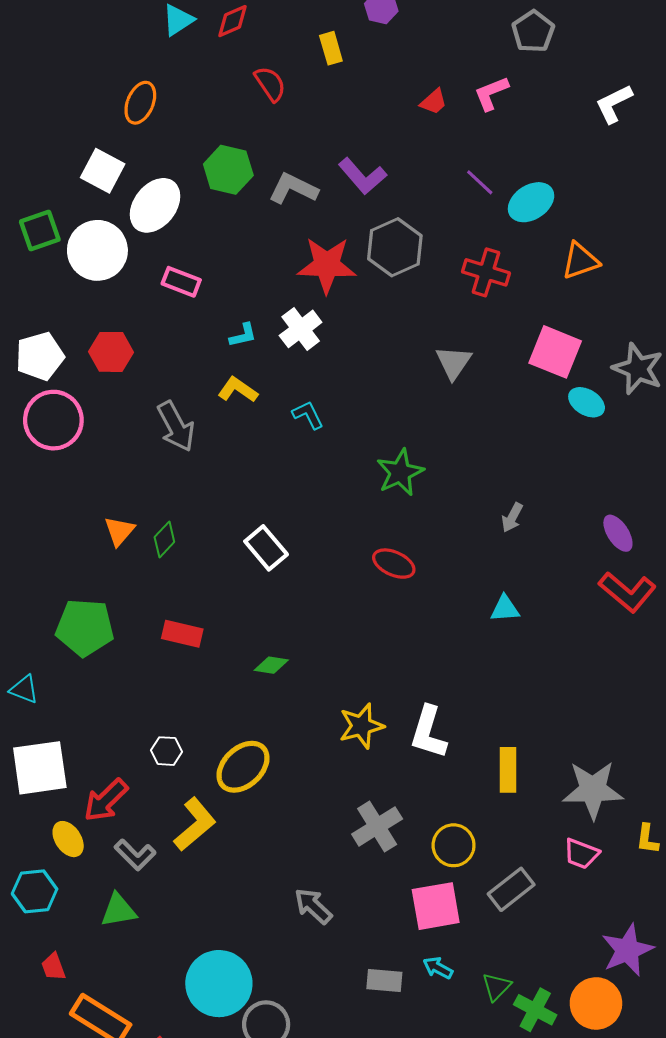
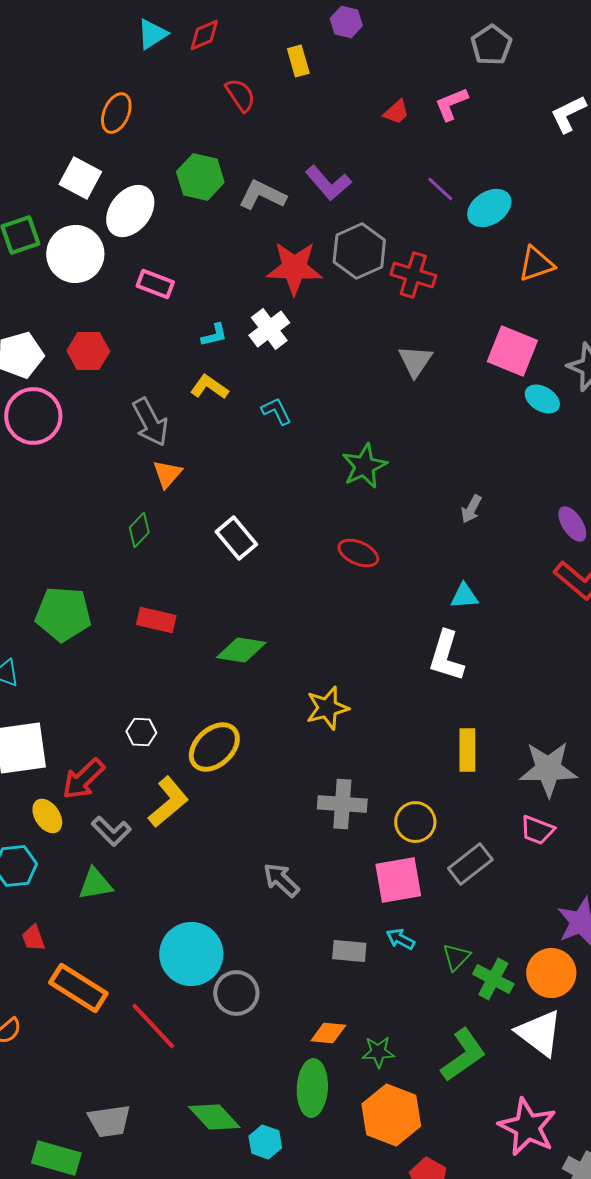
red cross: (486, 272) -> (413, 275), moved
orange triangle: (119, 531) -> (167, 474), moved
green diamond: (271, 665) -> (241, 650), size x1.5
white L-shape: (428, 732) -> (446, 656), moved
gray cross: (377, 826) -> (342, 804), turned 36

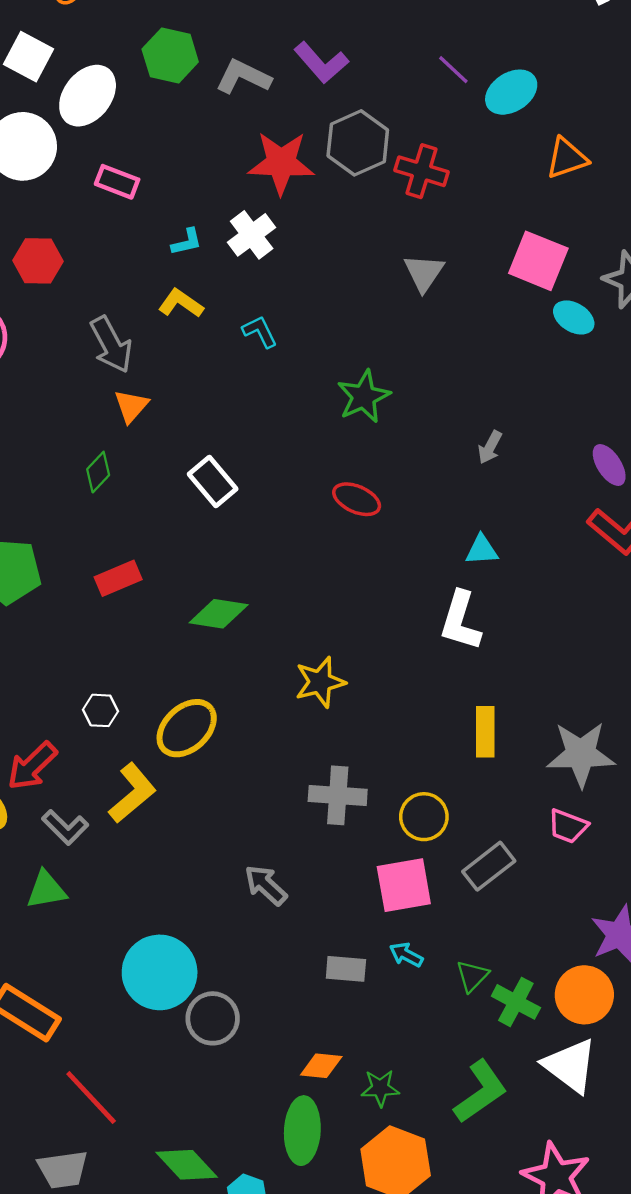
red rectangle: (156, 620) -> (118, 578), turned -36
red line: (153, 1026) -> (91, 1098), moved

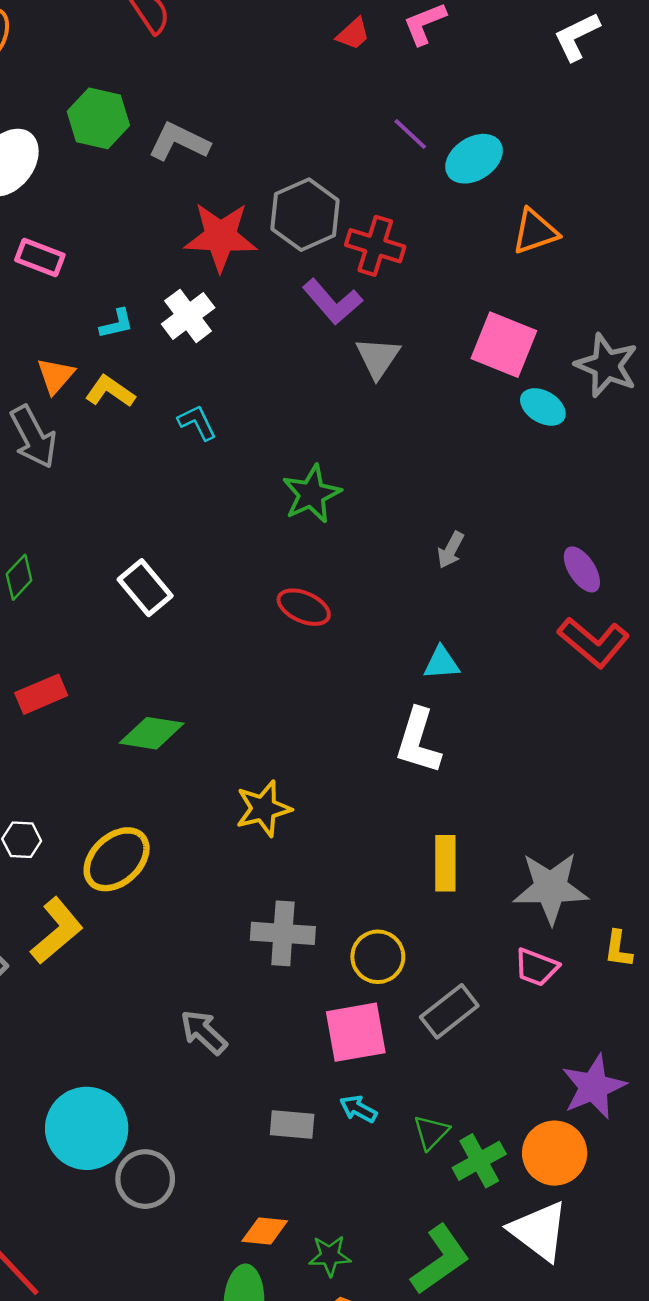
purple L-shape: (321, 63) -> (332, 302), moved
orange triangle: (131, 406) -> (55, 376), moved
green cross: (516, 1002) -> (479, 1161), turned 33

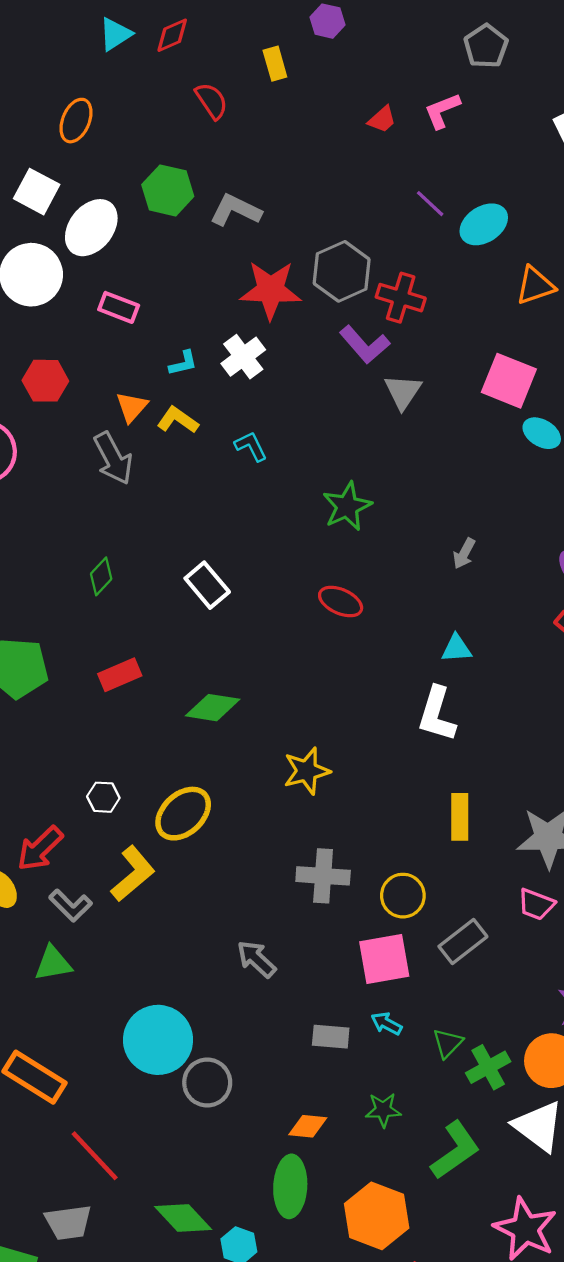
green star: (330, 1256) -> (383, 1110), moved

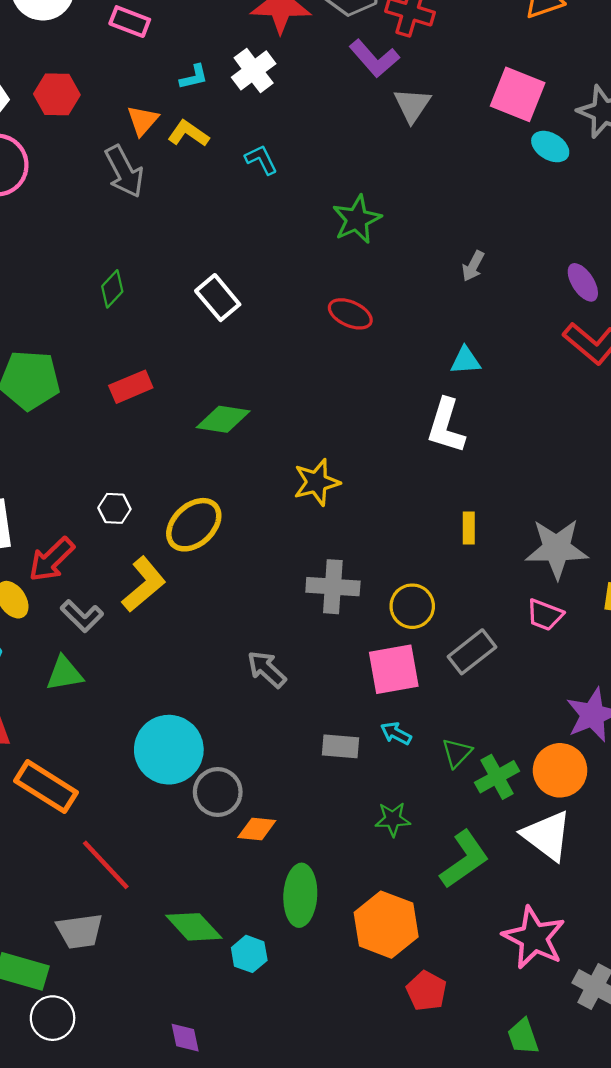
yellow rectangle: (460, 817) -> (469, 528), size x0.7
orange diamond: (308, 1126) -> (257, 829), moved

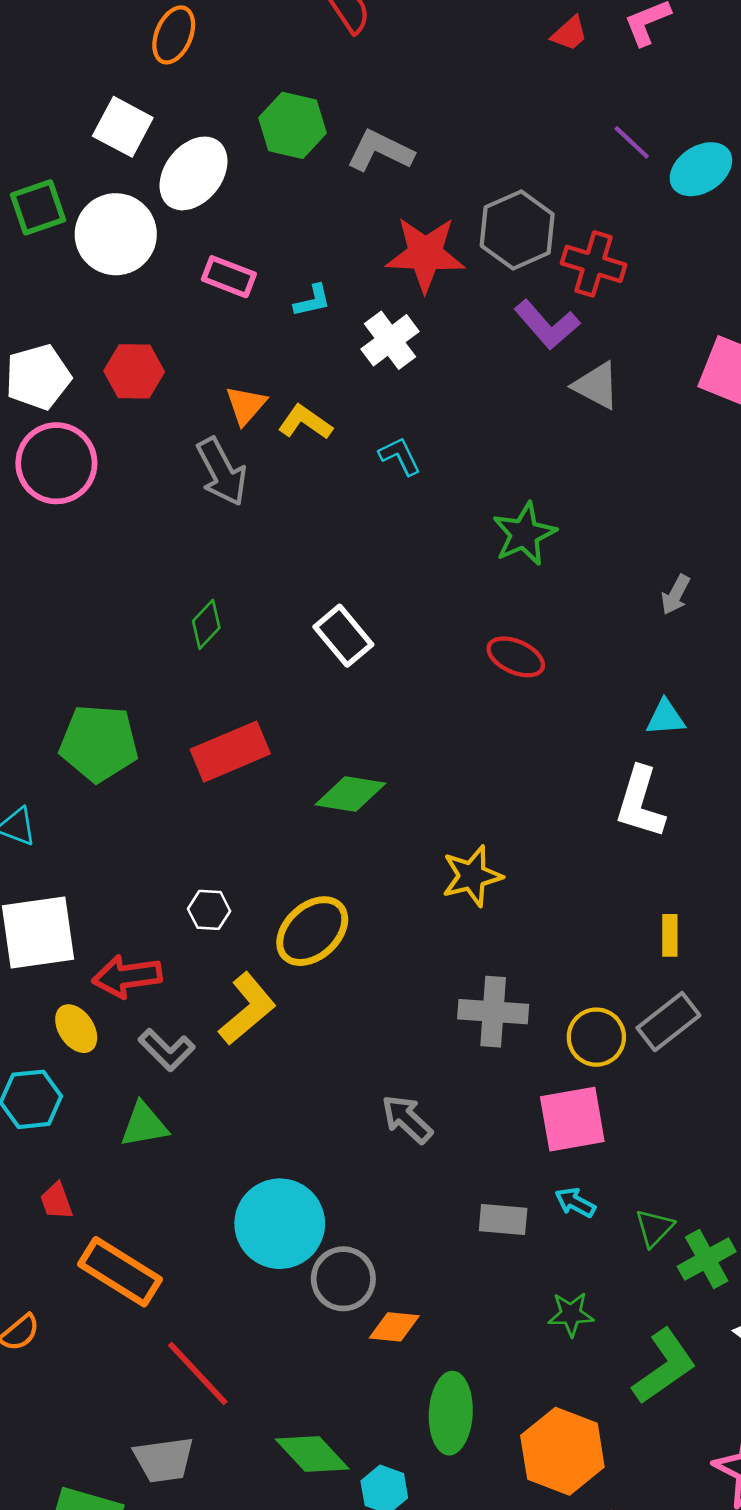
cyan L-shape: (194, 77) -> (312, 301), moved
gray triangle: (412, 105) -> (596, 385), turned -36
red rectangle: (131, 387) -> (230, 752), size x1.4
red arrow: (51, 559) -> (127, 976), turned 36
gray rectangle: (472, 652) -> (668, 1022), moved

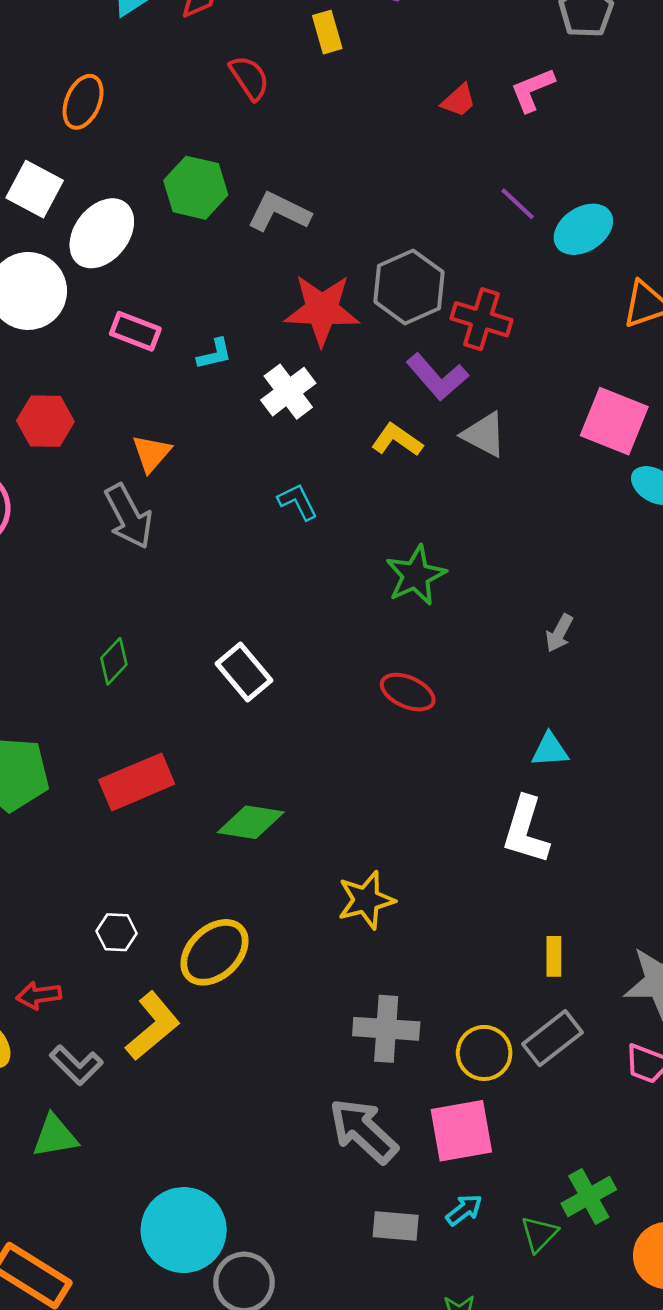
yellow L-shape: (305, 422) -> (397, 440), moved
red arrow: (127, 976) -> (39, 995), size x0.7
gray arrow: (407, 1119) -> (363, 1131), moved, size x1.4
cyan arrow: (575, 1202) -> (464, 1210), turned 114
green cross: (707, 1259) -> (589, 1196), moved

